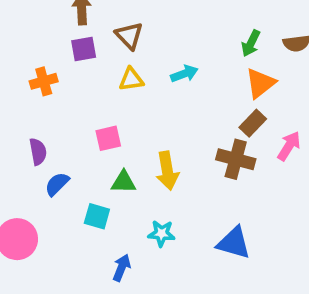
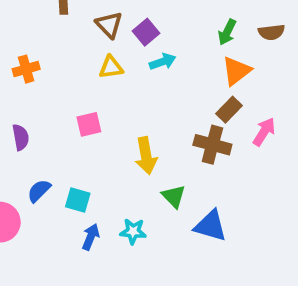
purple square: (84, 49) -> (146, 32), moved, turned -30
green triangle: (124, 182) -> (174, 196), moved, turned 45
blue semicircle: (57, 184) -> (39, 191), moved
cyan star: (162, 233) -> (133, 231), moved
blue arrow: (122, 268) -> (91, 237), moved

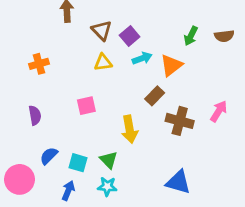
orange triangle: (236, 71) -> (171, 65), moved
brown rectangle: (229, 110) -> (155, 96), moved
green triangle: (174, 196) -> (109, 160), moved
cyan star: (133, 231) -> (107, 186), moved
blue arrow: (91, 237) -> (68, 191), moved

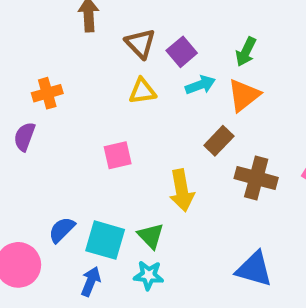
green arrow: (191, 36) -> (246, 52), moved
purple semicircle: (35, 115) -> (24, 137), moved, turned -150
cyan square: (78, 163) -> (105, 240), size x1.4

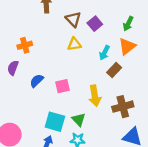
cyan arrow: (200, 85) -> (104, 53), moved, turned 136
pink square: (118, 155) -> (62, 86), moved
brown cross: (256, 178) -> (123, 107), moved, turned -30
blue semicircle: (62, 230) -> (37, 81), moved

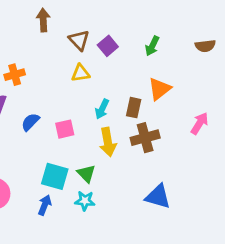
orange triangle: (127, 46) -> (159, 89), moved
cyan arrow: (104, 53) -> (102, 109), moved
brown rectangle: (114, 70) -> (134, 108), turned -32
brown cross: (123, 107) -> (145, 138), moved

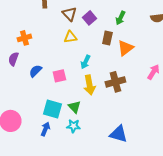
brown rectangle: (134, 108) -> (107, 38), moved
blue triangle: (158, 196) -> (118, 134), moved

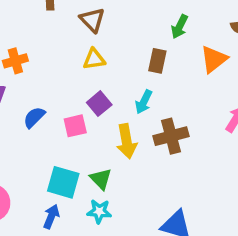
purple square: (89, 18) -> (99, 104), moved
orange triangle: (125, 48) -> (214, 59), moved
cyan arrow: (85, 62) -> (144, 102), moved

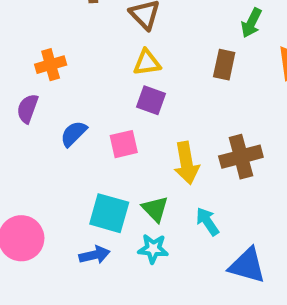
cyan arrow: (144, 102) -> (207, 222), moved, turned 120
purple square: (99, 104) -> (151, 100), moved, turned -30
blue arrow: (51, 217) -> (95, 255), turned 55

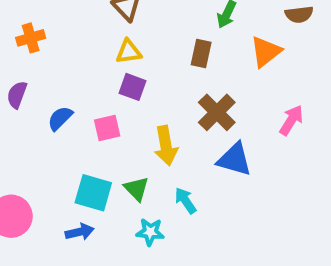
orange cross: (51, 65) -> (31, 38), moved
brown cross: (241, 157) -> (217, 112), moved, turned -30
cyan star: (153, 249) -> (150, 232), moved
blue triangle: (247, 265) -> (234, 159), moved

